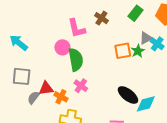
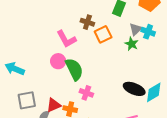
orange square: (123, 51) -> (103, 34), moved

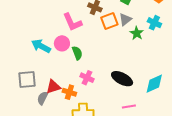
gray triangle: (136, 29) -> (125, 20), moved
cyan arrow: (15, 69) -> (41, 46), moved
green semicircle: (74, 69) -> (77, 53), size x0.6
black ellipse: (134, 89) -> (122, 79), moved

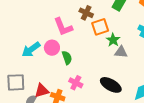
gray triangle: (125, 20) -> (121, 52), moved, turned 40
green star: (137, 33) -> (113, 40), moved
cyan arrow: (41, 46) -> (31, 50), turned -66

